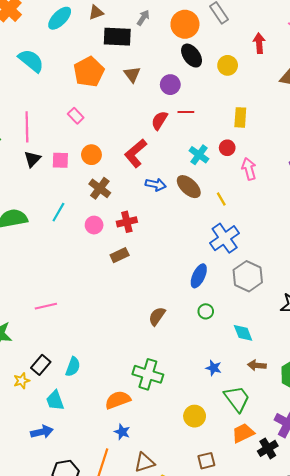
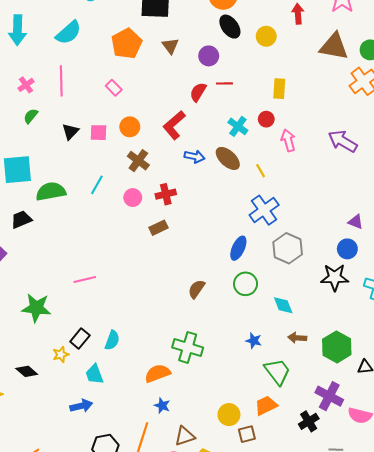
cyan semicircle: (31, 61) -> (68, 33), turned 100
pink line: (27, 127) -> (61, 81), moved
green circle: (206, 311) -> (246, 284), size x1.5
yellow circle: (195, 416) -> (229, 415), moved
orange trapezoid: (243, 433) -> (266, 405), moved

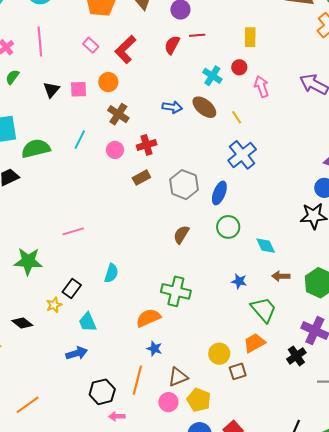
red L-shape: (174, 125) -> (125, 49), moved
gray hexagon: (288, 248) -> (184, 185), moved
cyan semicircle: (112, 340) -> (111, 273), moved

